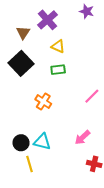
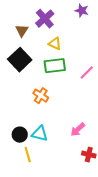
green rectangle: (58, 70) -> (55, 66), size x1.5
pink line: (92, 96) -> (87, 73), moved

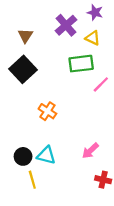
purple cross: (45, 19) -> (66, 25), moved
yellow triangle: (55, 44) -> (93, 38), moved
green rectangle: (55, 66) -> (81, 64), moved

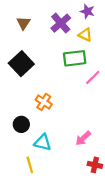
brown triangle: (25, 36) -> (23, 23), moved
black circle: (23, 156) -> (21, 124), moved

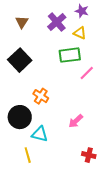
black circle: (21, 124) -> (20, 117), size x1.5
pink arrow: (83, 138) -> (76, 121), moved

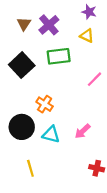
purple cross: (57, 22) -> (49, 25), moved
green rectangle: (70, 55) -> (59, 56), moved
cyan triangle: (40, 134) -> (51, 135), moved

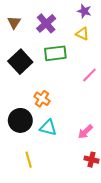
brown triangle: (24, 24) -> (14, 22), moved
pink arrow: (83, 131) -> (85, 132), moved

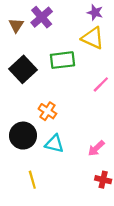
purple cross: (46, 23) -> (42, 17), moved
yellow triangle: (82, 34) -> (93, 38), size x1.5

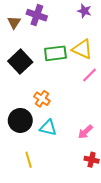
purple cross: (42, 17) -> (37, 15), turned -30
yellow triangle: (93, 38) -> (82, 49), moved

